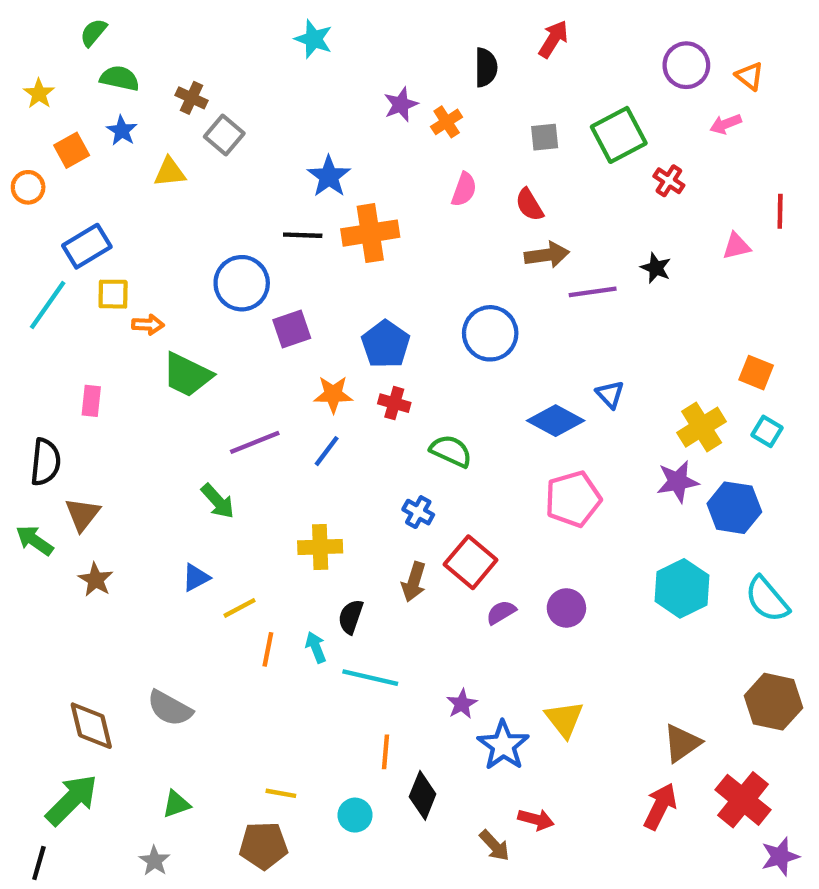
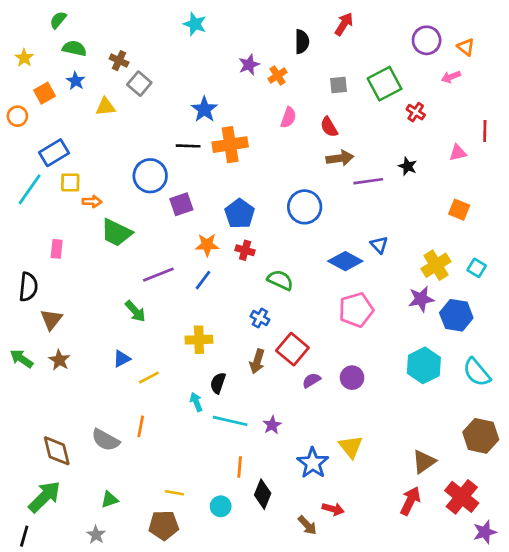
orange square: (756, 373) -> (459, 210), moved
green arrow: (35, 540) -> (21, 359), moved
orange line: (268, 649) -> (141, 426), moved
purple star: (462, 704) -> (272, 425), moved

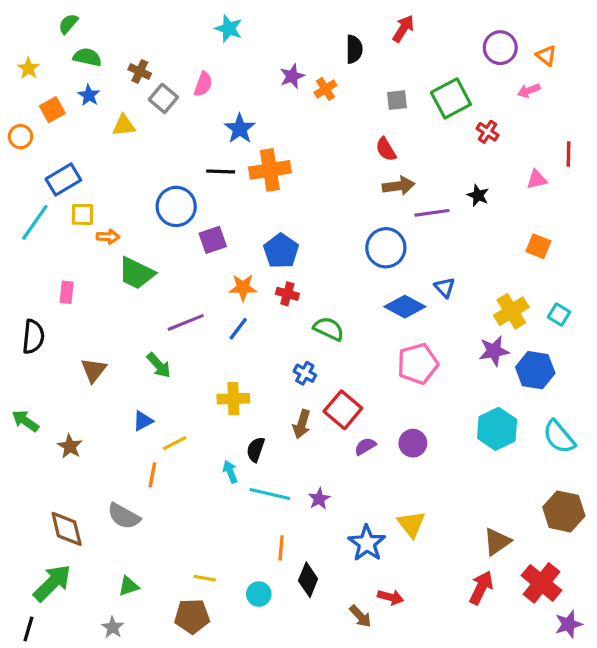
pink semicircle: (288, 118) -> (203, 84), moved
blue circle: (305, 207) -> (386, 248), moved
brown triangle: (51, 319) -> (94, 370), moved
brown star: (59, 360) -> (70, 446), moved
orange line: (141, 426) -> (152, 475), moved

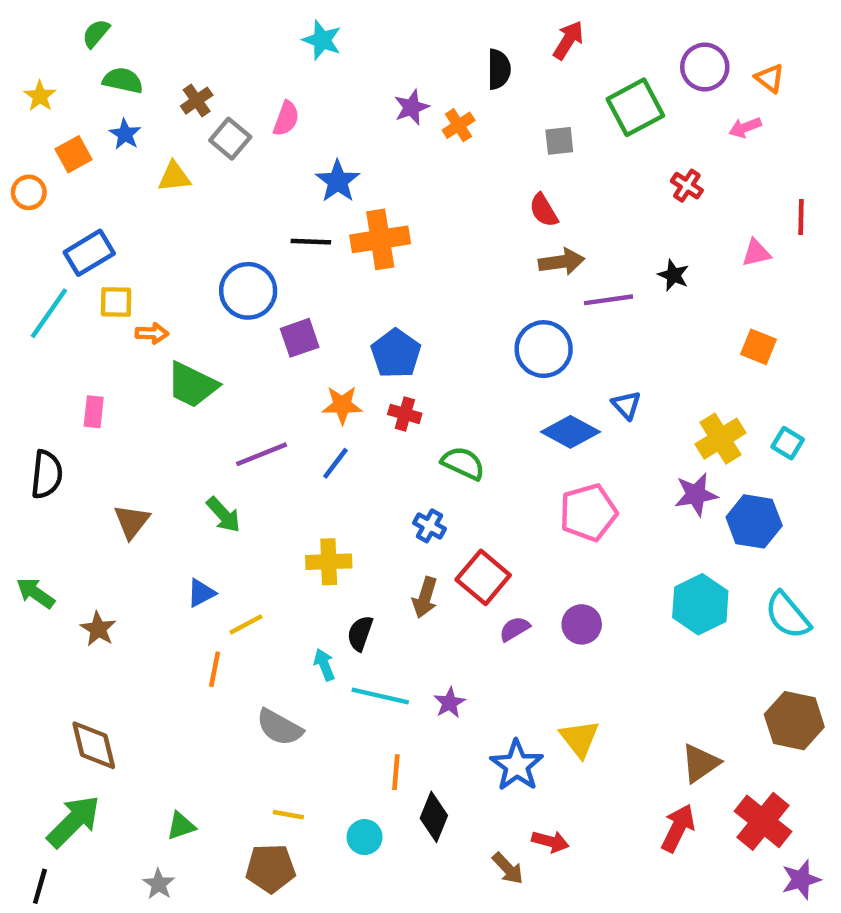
brown cross: (140, 71) -> (197, 101), turned 30
green square: (451, 98) -> (635, 107), moved
gray semicircle: (124, 516) -> (279, 727), moved

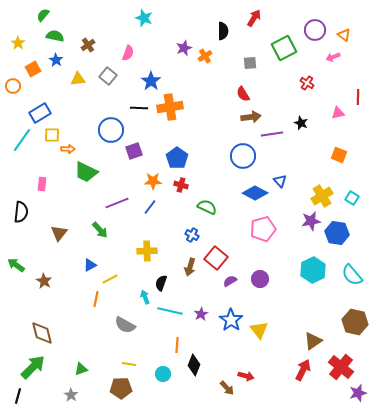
gray square: (230, 139) -> (108, 76), moved
blue star: (517, 765) -> (231, 320), moved

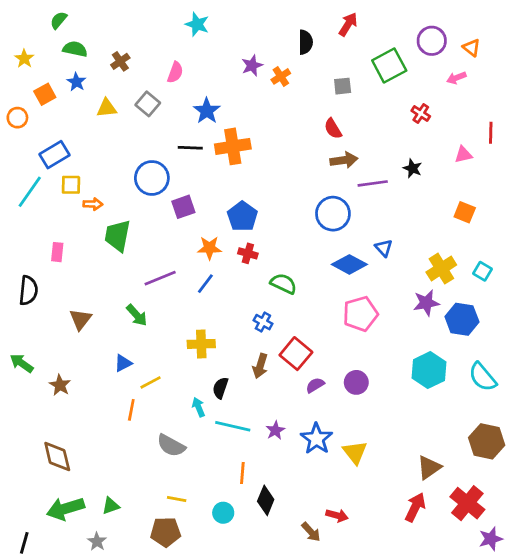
green trapezoid: (86, 172) -> (118, 236), turned 75
green arrow: (33, 367) -> (65, 509), moved, turned -152

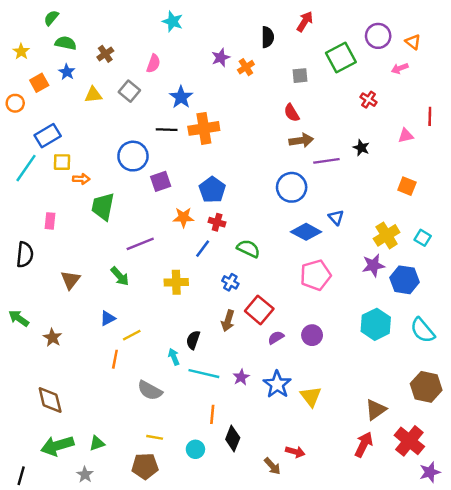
blue line: (205, 284) -> (203, 249), moved
yellow cross: (201, 344) -> (176, 282), moved

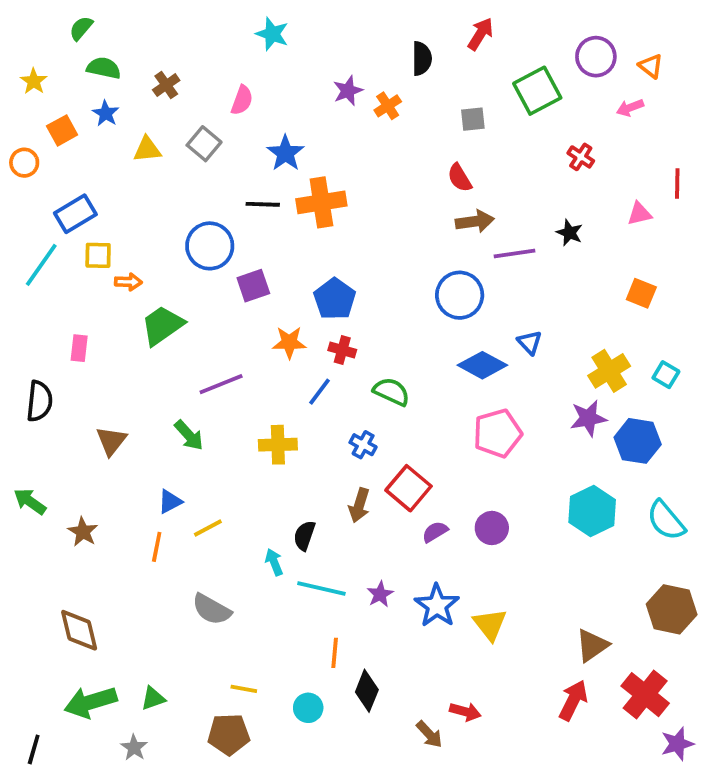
green trapezoid: (103, 207) -> (162, 325), turned 44
orange line: (115, 359) -> (157, 547), moved
gray semicircle: (150, 390) -> (212, 609), moved

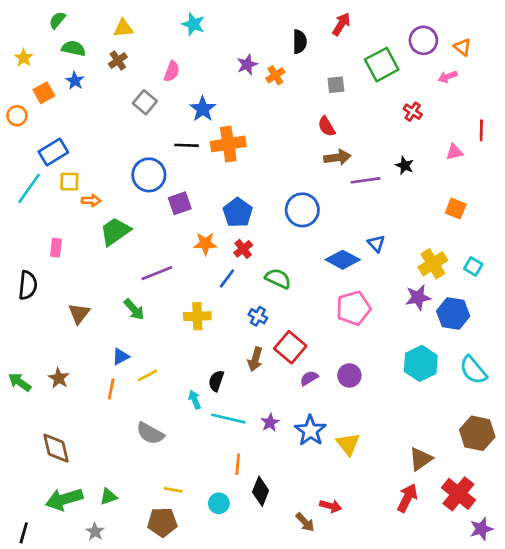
yellow triangle: (147, 149) -> (123, 28), moved
blue circle: (460, 295) -> (302, 210), moved
red cross: (342, 350) -> (243, 249), turned 36
green arrow: (30, 501) -> (20, 382), moved

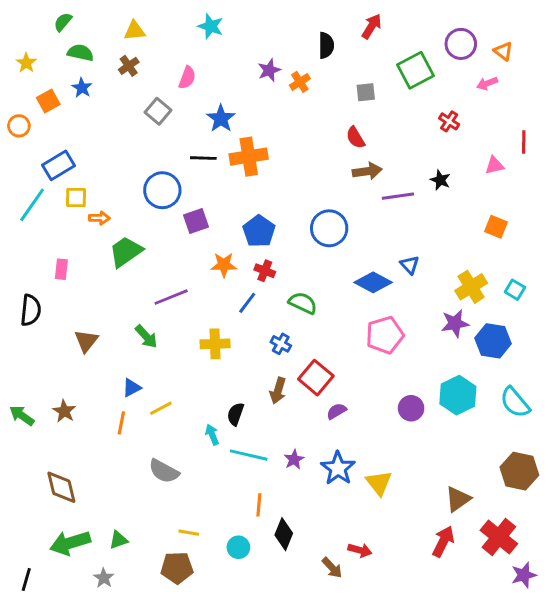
red cross: (243, 249) -> (265, 271), turned -30
purple circle: (349, 375) -> (411, 408), moved

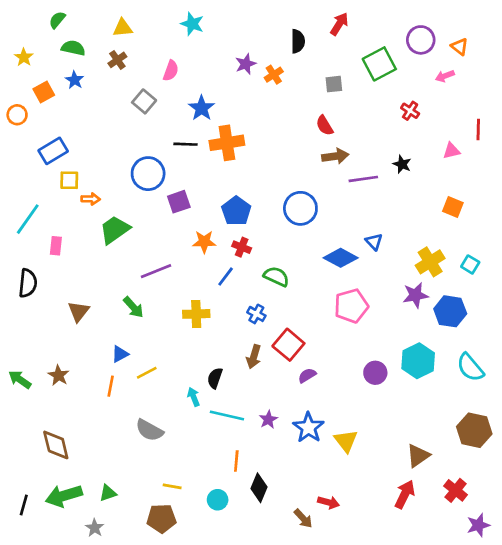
cyan line: (32, 205) -> (28, 219), moved
red cross: (499, 537) -> (456, 490), size x0.7
black line: (26, 579) -> (24, 505), moved

